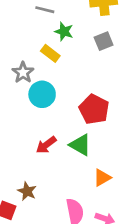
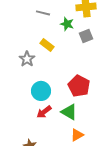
green star: (64, 32) -> (67, 24), moved
cyan circle: (42, 94) -> (41, 91), moved
orange triangle: (102, 178) -> (77, 135), moved

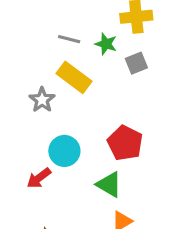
gray line: (43, 13) -> (69, 39), moved
yellow rectangle: (47, 45) -> (74, 77), size x1.5
red arrow: (44, 112) -> (39, 178), moved

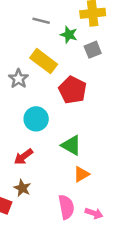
gray line: (69, 39) -> (41, 21), moved
red pentagon: (125, 143) -> (73, 90), moved
red arrow: (39, 178) -> (24, 157), moved

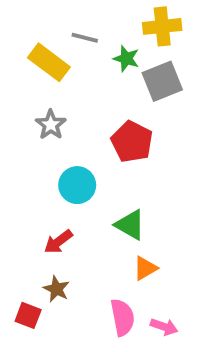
gray square: (93, 50) -> (162, 81), size x1.5
yellow rectangle: (44, 61) -> (49, 62), moved

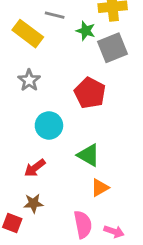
brown star: (56, 289) -> (33, 203), turned -30

